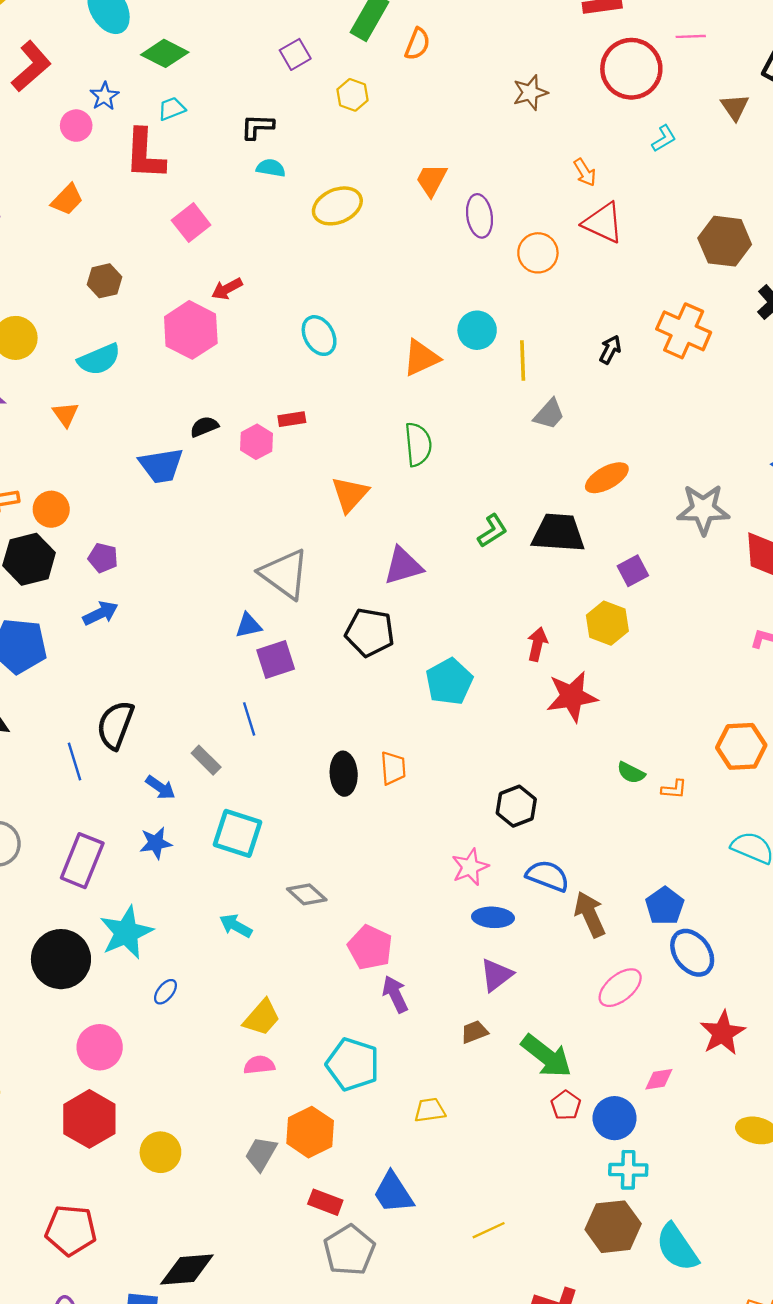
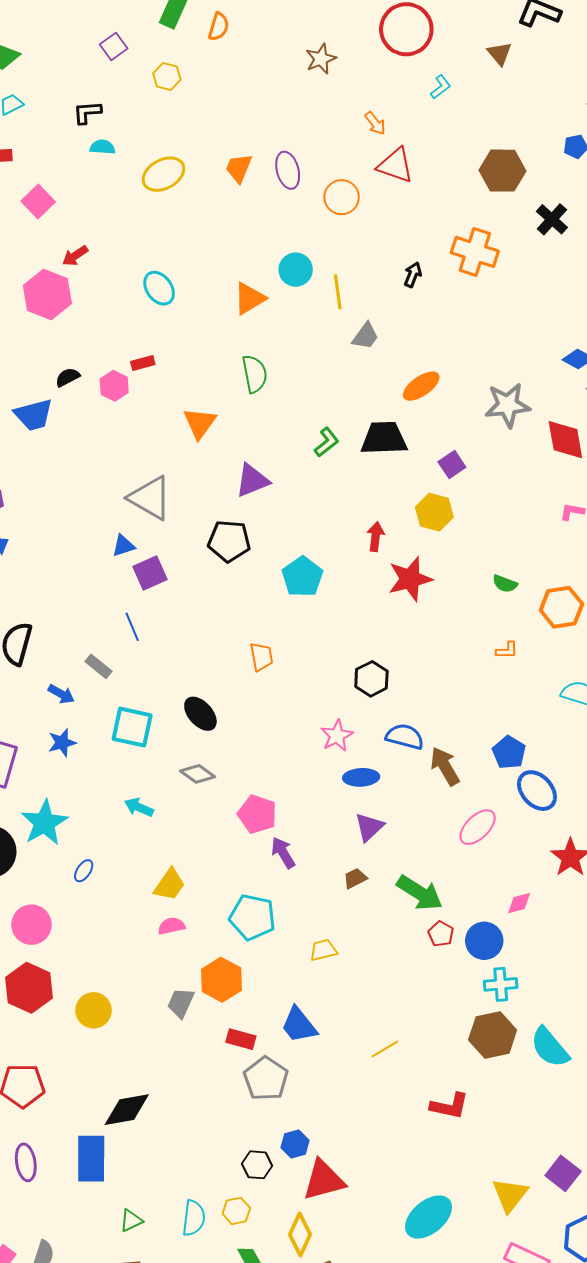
orange trapezoid: (431, 180) -> (239, 168), moved
green semicircle: (631, 773) -> (505, 584), moved
black ellipse: (344, 774) -> (200, 714), moved, turned -33

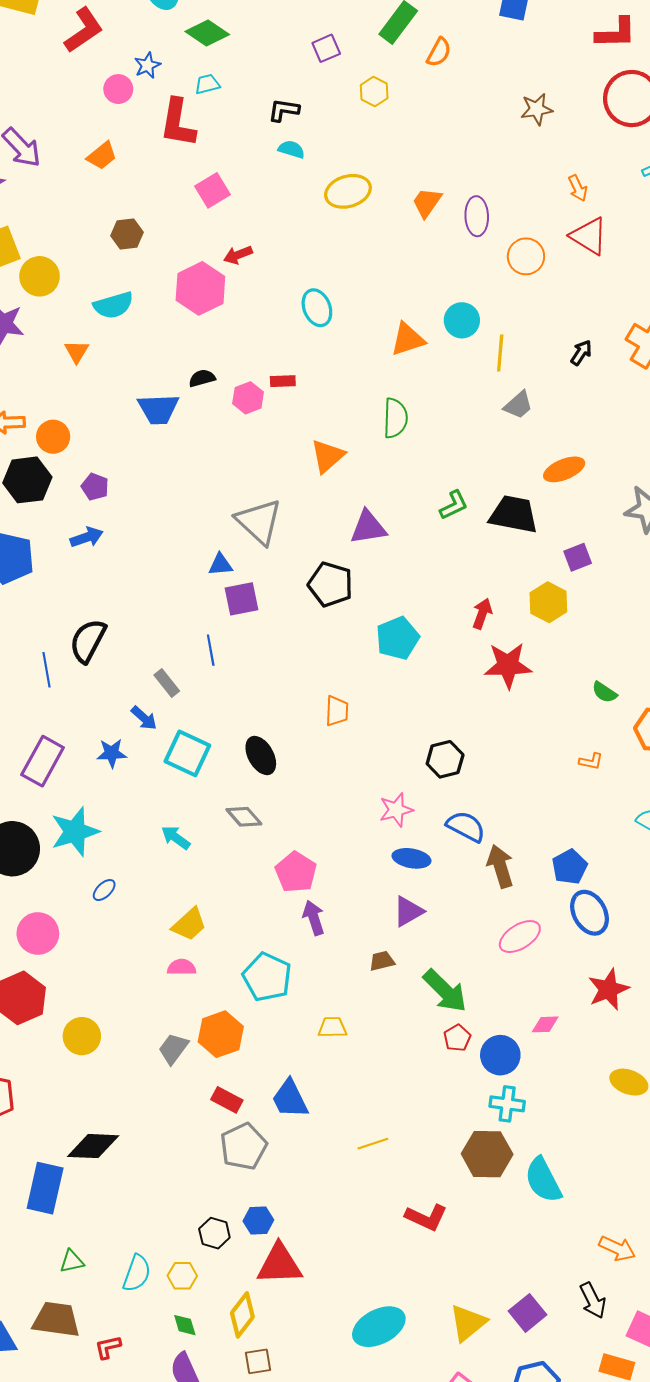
blue arrow: (61, 694) -> (144, 718), moved

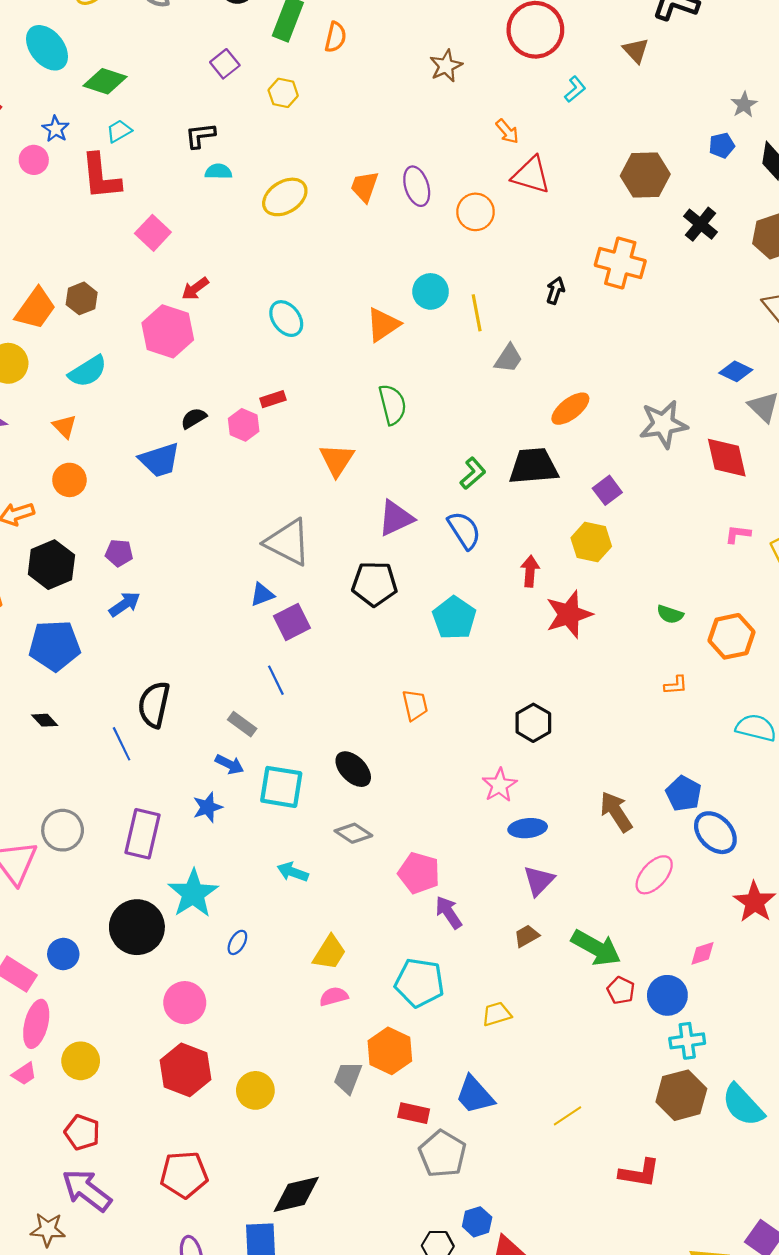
orange trapezoid: (102, 156) -> (36, 309), moved, size x1.4
orange circle: (53, 437) -> (69, 480), moved
blue semicircle: (466, 827) -> (464, 530), moved, turned 45

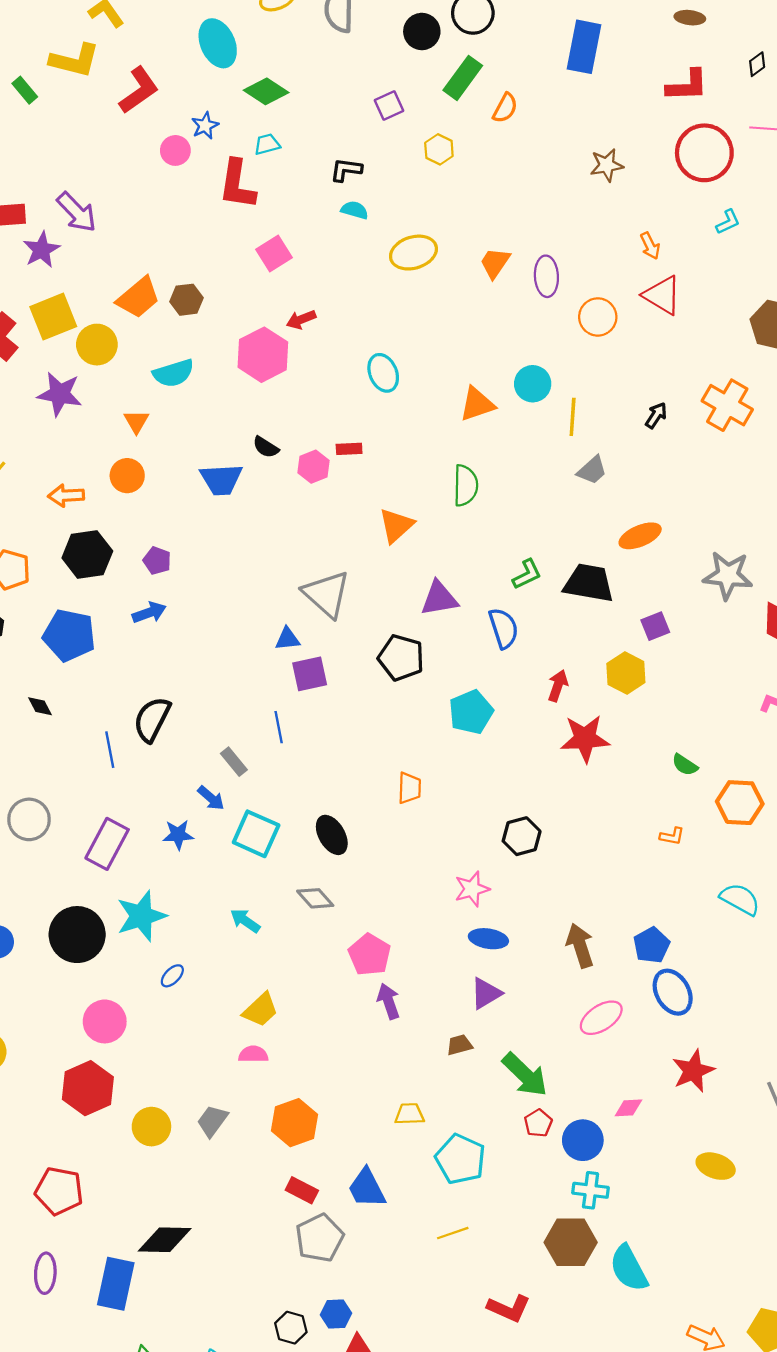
black semicircle: (194, 418) -> (266, 447), turned -132
cyan pentagon: (419, 983) -> (460, 1159), moved
gray trapezoid: (348, 1078) -> (212, 1121), moved

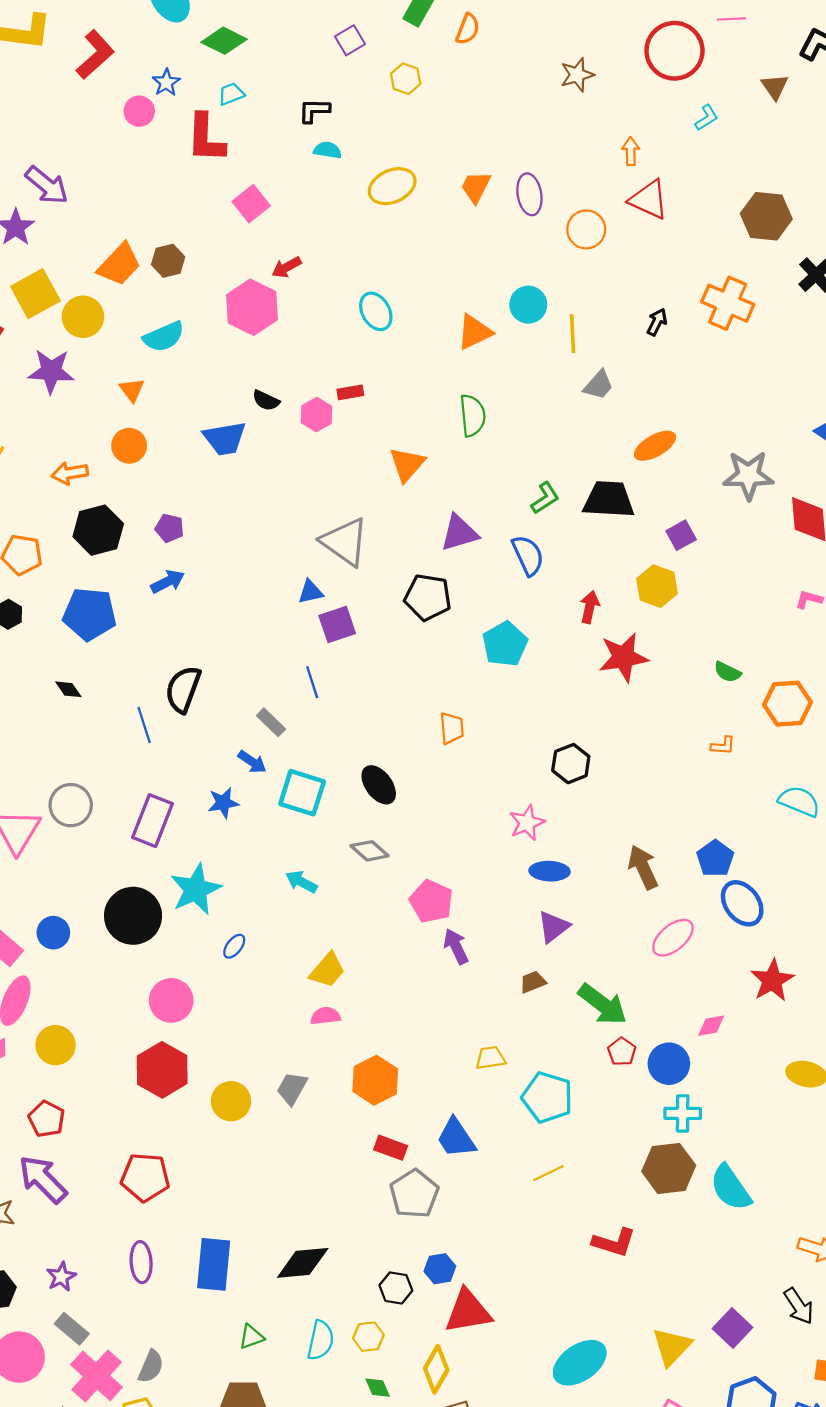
orange arrow: (650, 246) -> (631, 151), turned -148
black diamond: (165, 1240) -> (303, 1263), moved

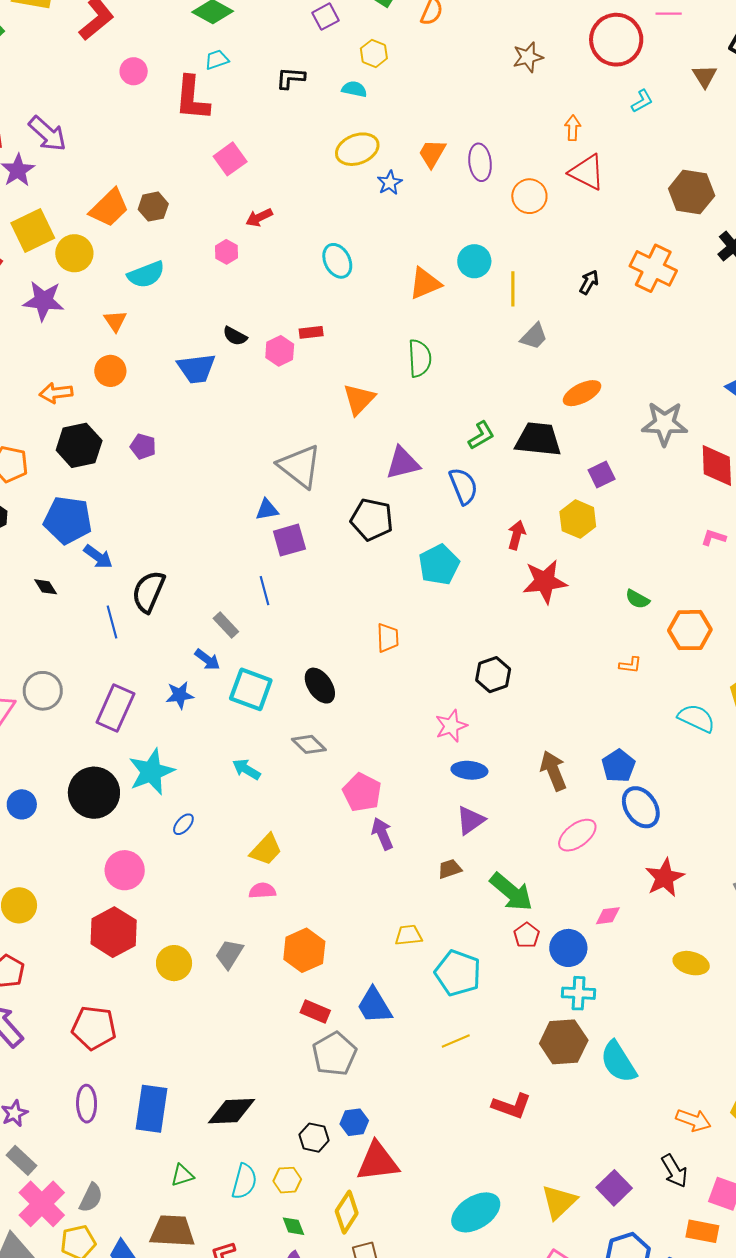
blue star: (166, 83) -> (390, 183), moved
cyan semicircle: (328, 150) -> (354, 89), moved
pink hexagon: (252, 307) -> (226, 252), size x0.5
blue arrow: (168, 582) -> (98, 557), moved, turned 60

